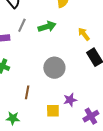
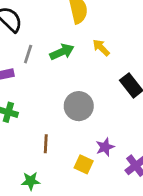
yellow arrow: (84, 34) -> (101, 48), moved
yellow square: (53, 111) -> (84, 164), turned 32

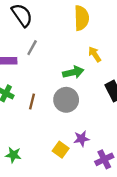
green arrow: (62, 52) -> (73, 72), moved
brown line: (46, 144) -> (32, 102), moved

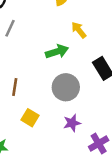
gray circle: (66, 100) -> (66, 87), moved
yellow square: (61, 150) -> (30, 118), moved

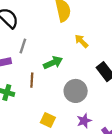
green arrow: (57, 52) -> (53, 63), moved
brown line: (15, 87) -> (32, 80), moved

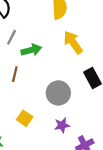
yellow arrow: (81, 41) -> (73, 42), size x1.5
green arrow: (53, 63) -> (31, 50), moved

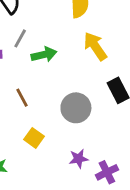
brown line: (15, 74) -> (22, 98), moved, turned -42
purple star: (62, 125) -> (79, 159), moved

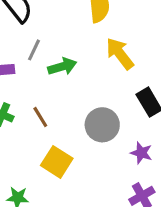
yellow square: (34, 138) -> (57, 162), size x1.4
purple star: (79, 159) -> (141, 153), moved, turned 30

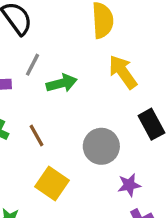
purple star: (141, 153) -> (129, 185), moved, turned -30

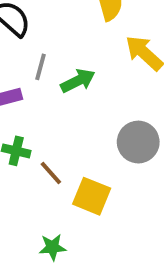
brown line: (36, 135) -> (51, 173), moved

